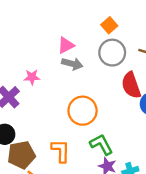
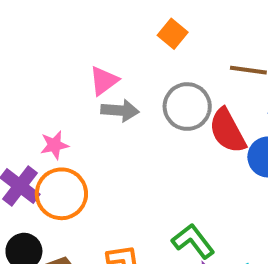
gray circle: (112, 53) -> (187, 107), moved
orange circle: (83, 111) -> (61, 194), moved

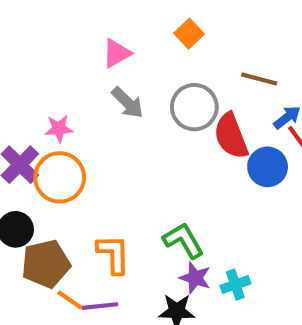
pink triangle: (104, 81) -> (117, 53), moved
gray arrow: (120, 111) -> (128, 103), turned 33

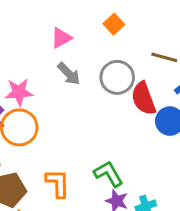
pink star: (59, 129) -> (19, 92), size x1.4

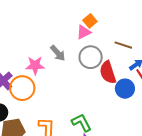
pink triangle: (61, 38) -> (84, 32), moved
pink star: (19, 92) -> (35, 65), moved

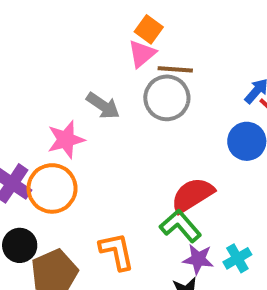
brown line: (123, 45) -> (175, 69), moved
red semicircle: (108, 72) -> (192, 195), moved, turned 90

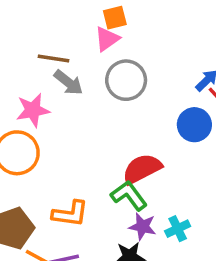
orange square: (149, 29) -> (115, 18), turned 35
brown line: (175, 69) -> (53, 59), moved
orange L-shape: (117, 251) -> (70, 214), turned 105

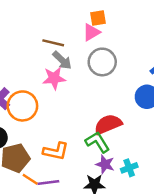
pink star: (33, 110) -> (54, 78), moved

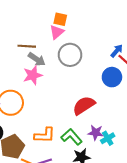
orange square: (98, 18) -> (60, 19), turned 32
green L-shape: (97, 142) -> (72, 137), moved
purple star: (105, 164) -> (96, 133), moved

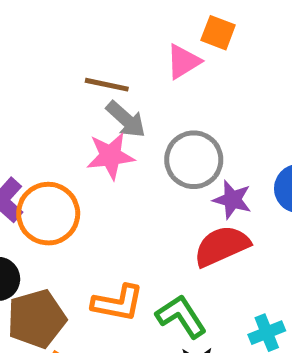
orange square: (60, 19) -> (218, 33), moved
gray circle: (70, 55) -> (194, 160), moved
purple star: (96, 133) -> (232, 200), moved

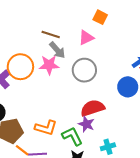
pink triangle: (183, 62) -> (86, 38), moved
purple star: (232, 200) -> (86, 124), moved
orange circle: (48, 214) -> (20, 67), moved

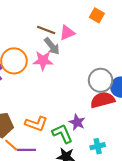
pink triangle: (86, 38) -> (67, 33), moved
gray circle: (84, 70) -> (101, 80), moved
red semicircle: (93, 108) -> (102, 100), moved

